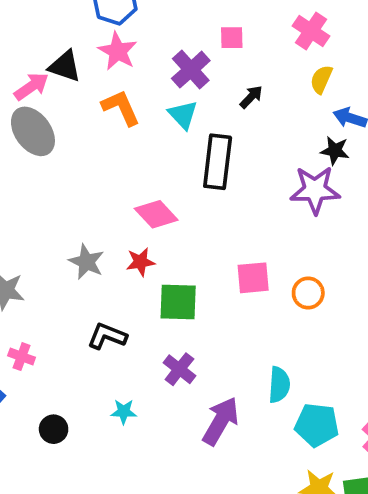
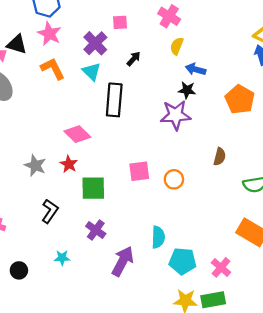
red star: (140, 262) -> (69, 164), turned -30
black L-shape: (107, 336) -> (50, 211), turned 105

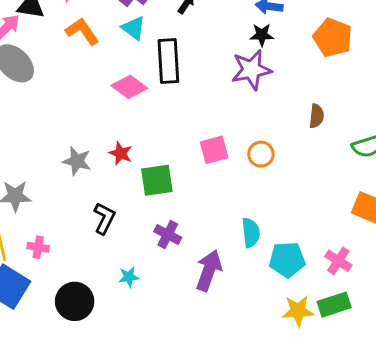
pink diamond: (77, 134) -> (129, 87), moved
black circle: (19, 270) -> (75, 301), size x1.6

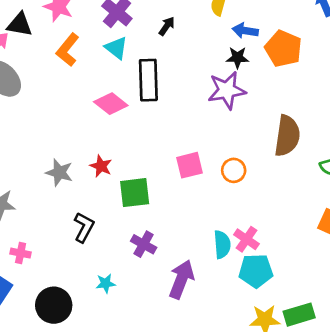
orange L-shape: (82, 31) -> (68, 50), turned -108
orange pentagon: (333, 38) -> (283, 49), moved
brown semicircle: (317, 116) -> (287, 136), size x1.8
pink cross: (338, 261) -> (246, 239), moved

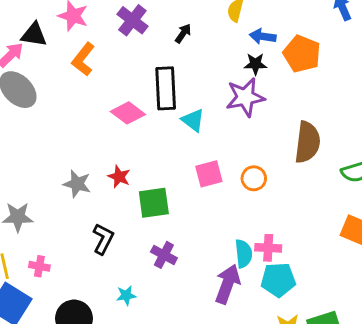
cyan triangle: (116, 48) -> (193, 120), moved
pink cross: (246, 239) -> (268, 248), turned -30
purple arrow: (181, 279) -> (228, 284), moved

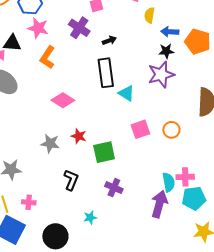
black arrow: (183, 33) -> (109, 40), moved, turned 40
pink diamond: (128, 113) -> (63, 100), moved

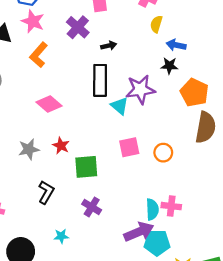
orange pentagon: (198, 42) -> (194, 93), moved
purple star: (161, 74) -> (140, 89), moved
gray star: (50, 143) -> (29, 149), turned -30
cyan pentagon: (194, 198) -> (157, 243), moved
purple arrow: (159, 204) -> (139, 232), turned 44

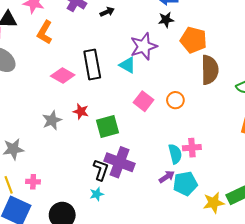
black rectangle: (100, 80) -> (92, 64), moved
pink square: (129, 147) -> (144, 101), turned -30
black L-shape: (46, 192) -> (101, 170), moved
purple cross: (92, 207) -> (119, 162), size x1.6
purple arrow: (139, 232) -> (167, 177), size x0.6

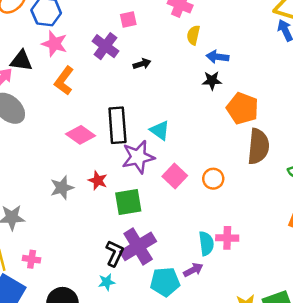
purple star: (144, 46) -> (138, 157), moved
purple cross: (119, 162) -> (138, 246), turned 32
cyan pentagon: (185, 184) -> (165, 282), moved

